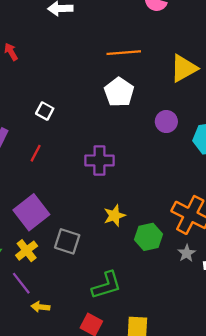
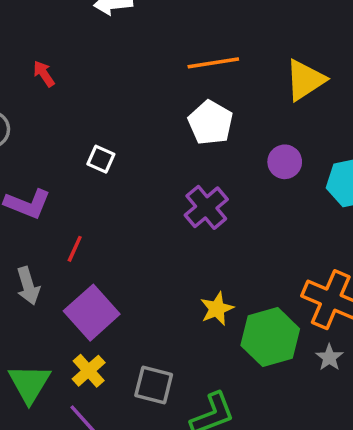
red line: (36, 153) -> (75, 249), moved
purple cross: (99, 160) -> (206, 207), moved, turned -36
green hexagon: (148, 237) -> (270, 337), size x1.4
gray square: (67, 241) -> (154, 385), moved

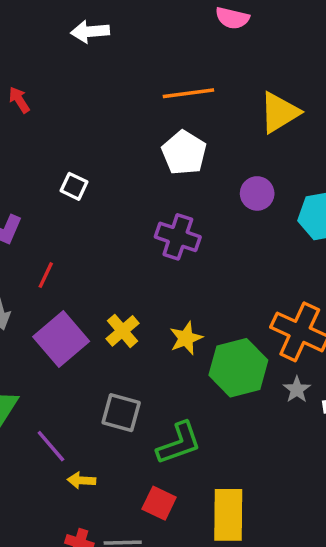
purple cross: (206, 207) -> (178, 237), turned -33
yellow cross: (89, 371) -> (123, 331), moved

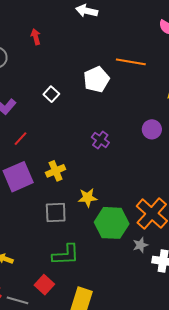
white pentagon: (184, 153) -> (96, 79), moved
purple cross: (178, 237) -> (100, 140), size x0.7
yellow cross: (123, 331) -> (56, 171), moved
gray square: (121, 413) -> (56, 212), moved, turned -35

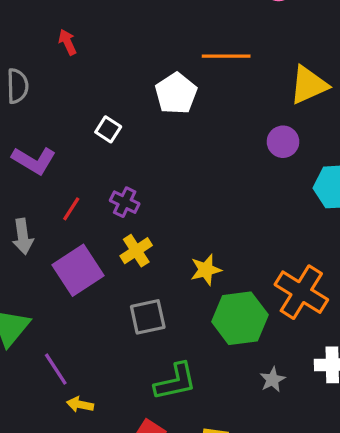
purple circle: (152, 129) -> (283, 142), moved
purple cross: (100, 140) -> (125, 202), moved
yellow star: (88, 198) -> (206, 270), moved
gray star: (140, 245) -> (273, 380), moved

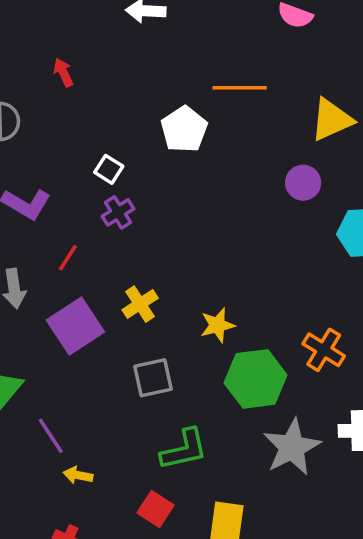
purple cross: (125, 202) -> (118, 212), moved, turned 32
orange cross: (301, 292) -> (324, 350), size x0.7
gray star: (273, 380) -> (292, 447), size x2.0

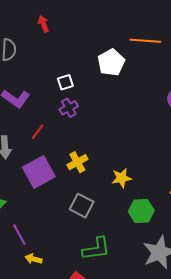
white square: (109, 169) -> (65, 82), turned 35
gray square: (153, 378) -> (82, 206), turned 35
green hexagon: (256, 379) -> (141, 211), size x0.7

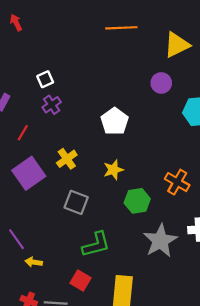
white pentagon: (111, 62) -> (115, 121), moved

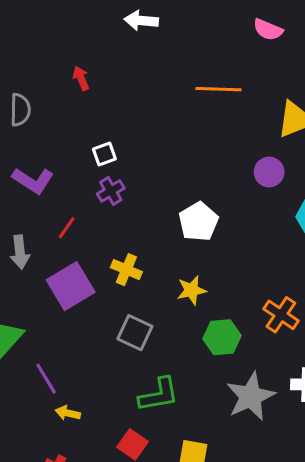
red arrow: (16, 23) -> (81, 78), moved
yellow cross: (67, 159) -> (126, 270), turned -36

